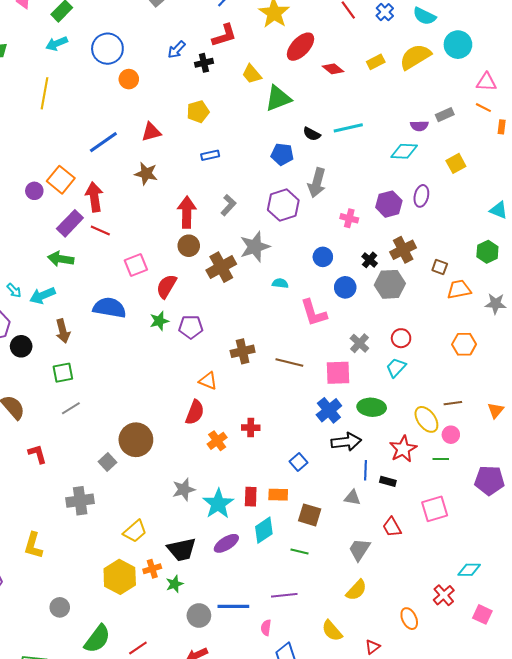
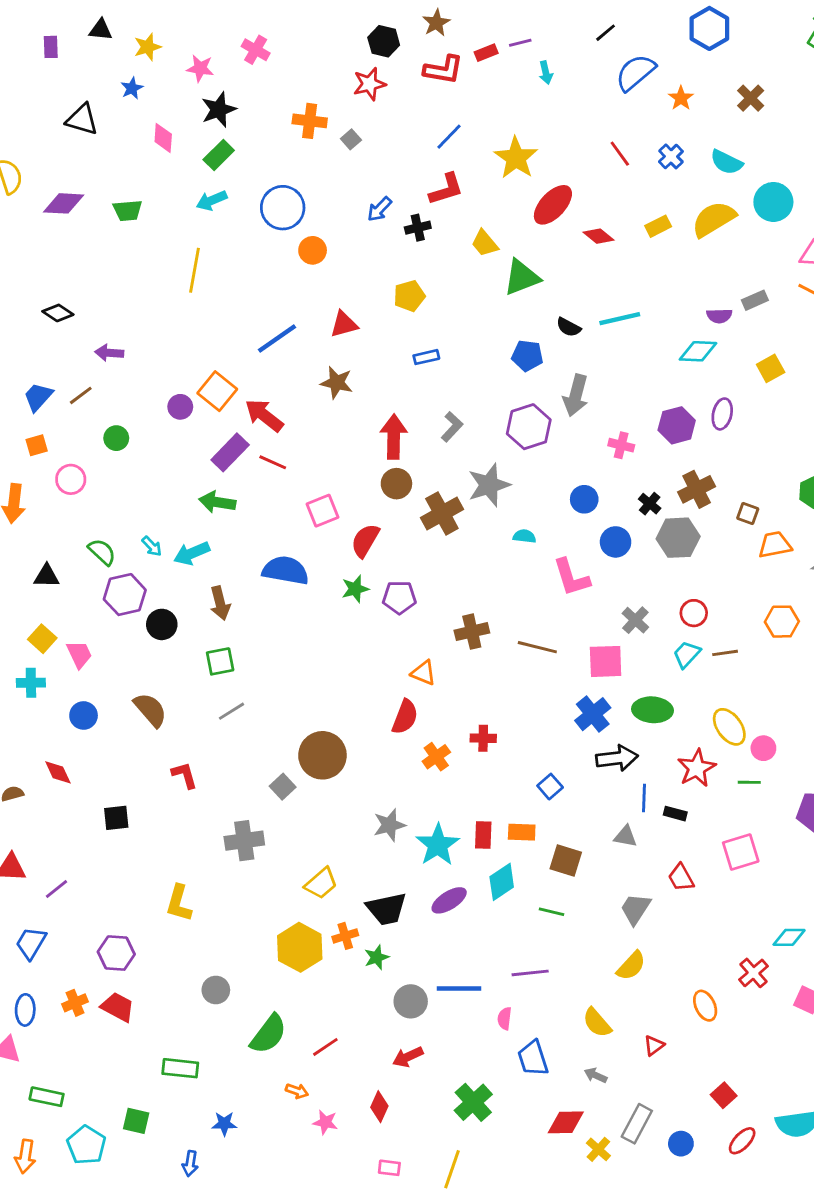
red arrow: (94, 197) -> (264, 415), turned -44
brown line: (453, 403) -> (725, 653), moved

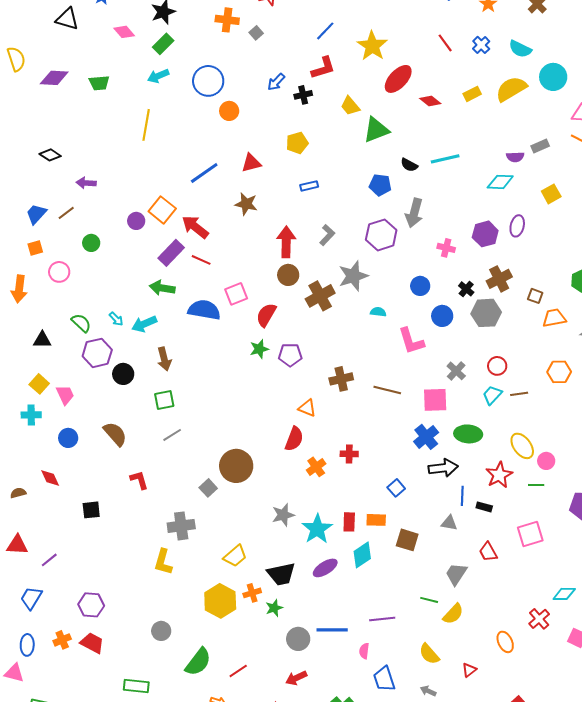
pink diamond: (163, 138) -> (124, 32), turned -45
blue semicircle: (286, 570) -> (204, 310), moved
yellow L-shape: (179, 903) -> (163, 562), moved
green line: (552, 912) -> (429, 600), moved

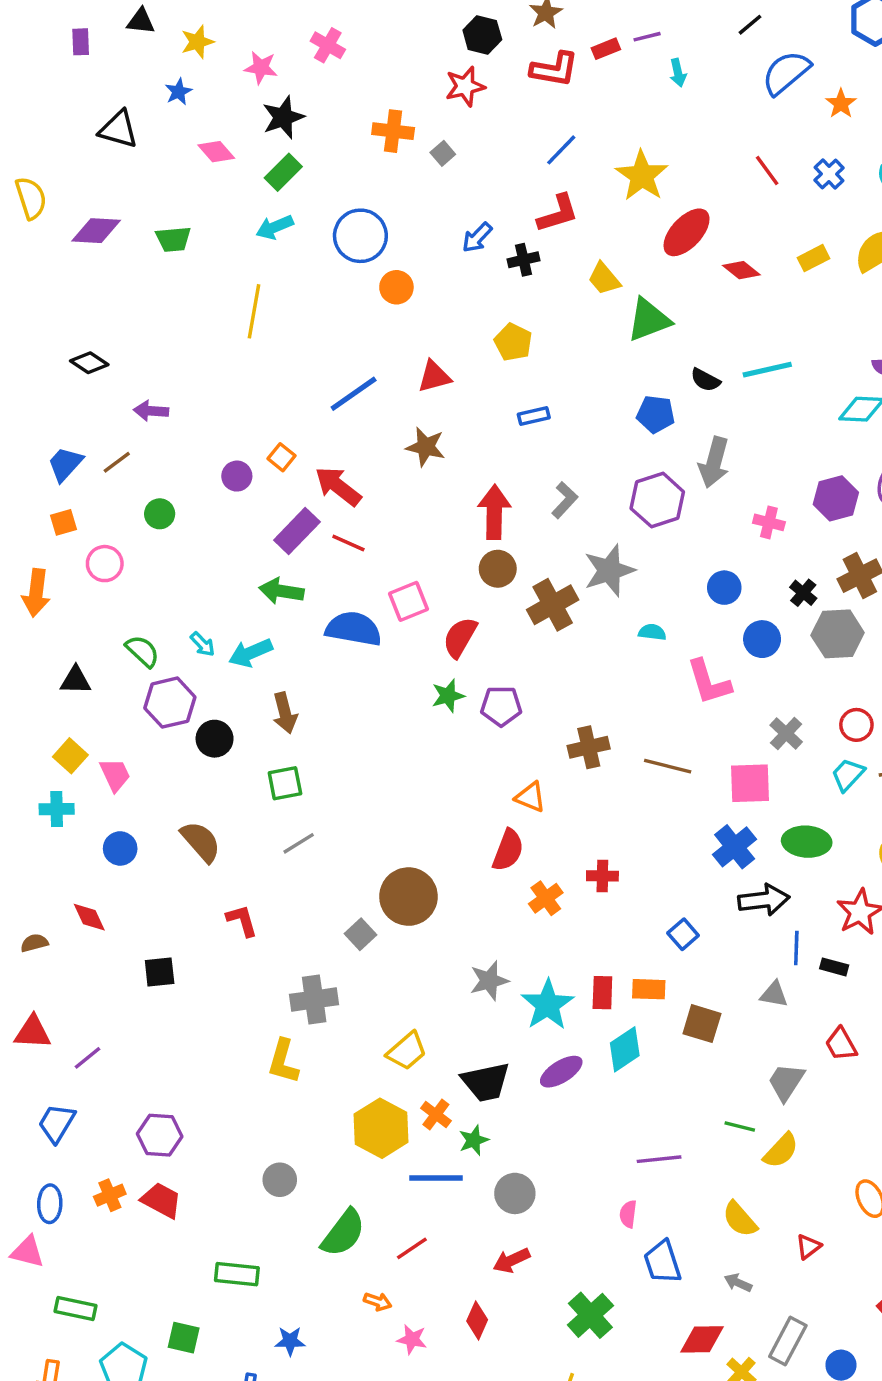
yellow pentagon: (297, 143) -> (513, 342), turned -30
orange square: (162, 210) -> (281, 457), size x0.6
orange cross: (252, 593) -> (436, 1115), turned -36
blue line: (332, 630) -> (436, 1178), moved

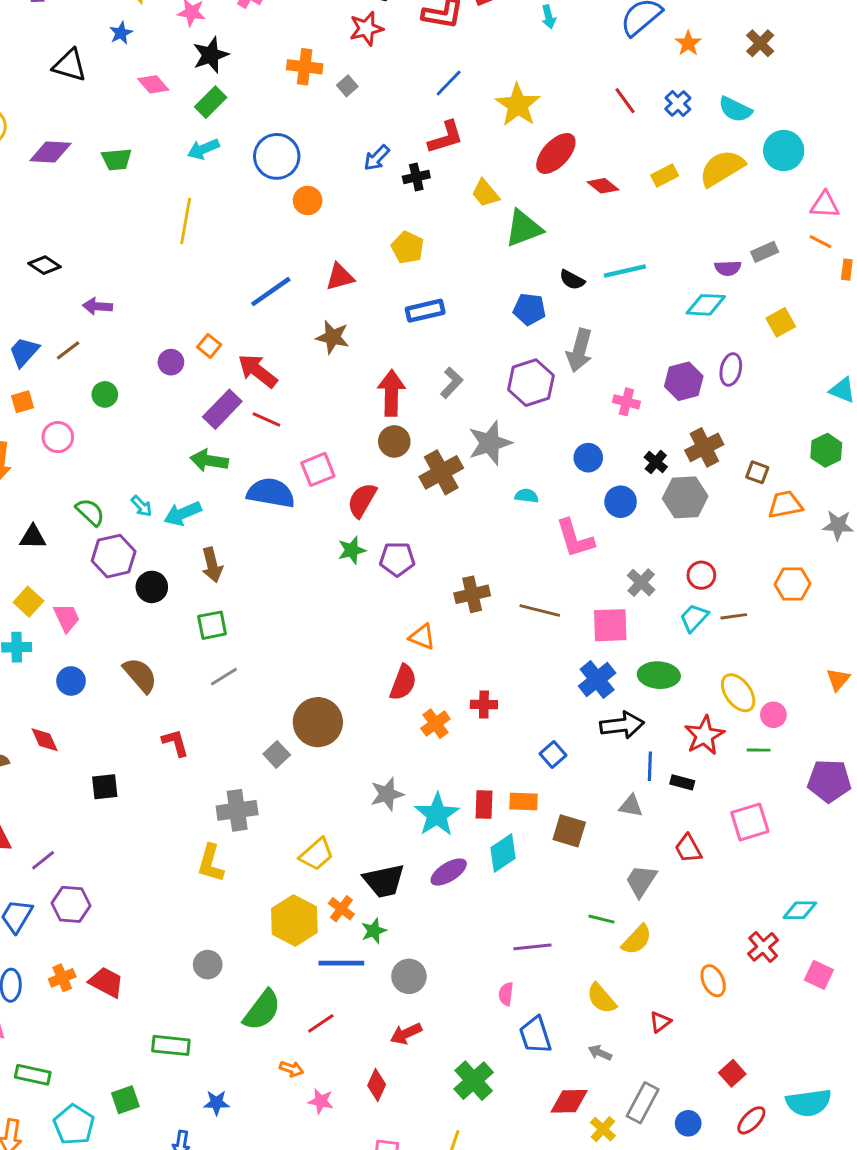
blue rectangle: (534, 416) -> (425, 311), size x1.4
purple hexagon: (160, 1135) -> (71, 904), moved
green square: (184, 1338) -> (125, 1100), turned -32

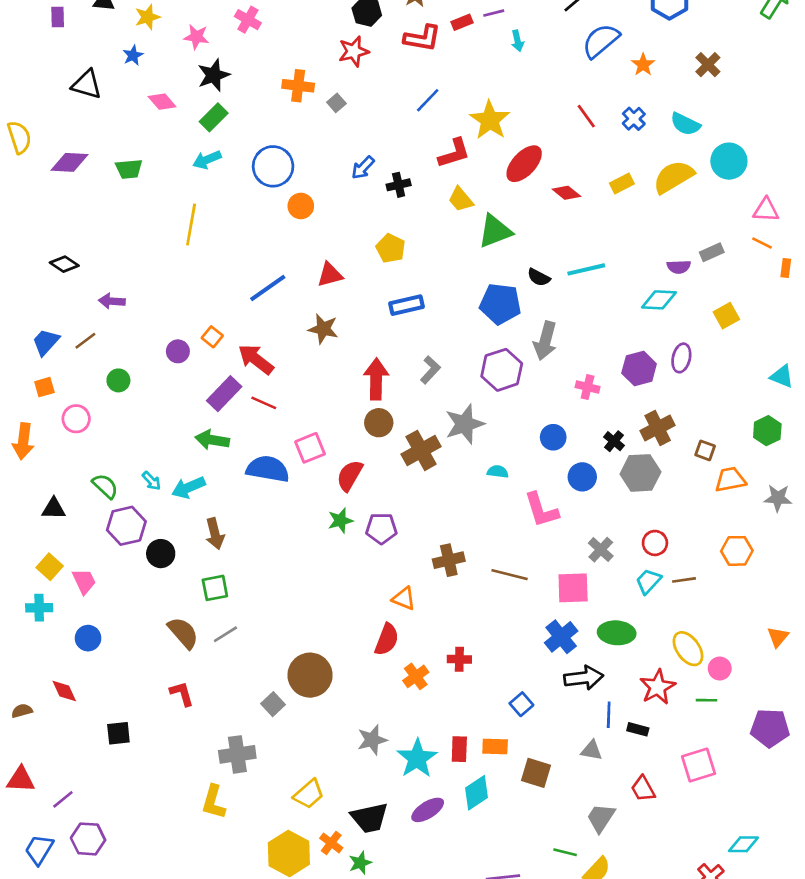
red L-shape: (446, 137) -> (454, 153), moved
blue pentagon: (529, 309) -> (500, 304), size x1.4
brown semicircle: (140, 675) -> (183, 633), moved

